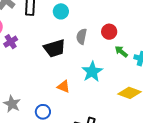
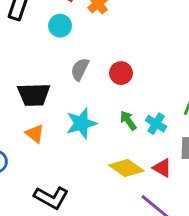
black trapezoid: (55, 48) -> (34, 95), moved
green arrow: (121, 52) -> (128, 121), moved

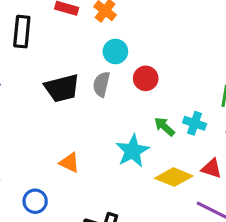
cyan circle: (60, 26) -> (115, 51), moved
black trapezoid: (34, 95) -> (62, 88), moved
cyan star: (81, 123) -> (132, 151), moved

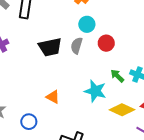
cyan star: (132, 151) -> (95, 91), turned -30

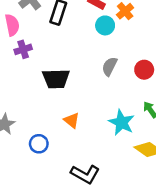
cyan circle: (87, 24) -> (105, 25), moved
black trapezoid: (50, 47) -> (56, 79), moved

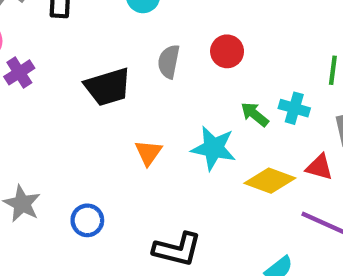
black trapezoid: (56, 79) -> (108, 87), moved
orange triangle: (72, 120) -> (148, 153), moved, turned 42

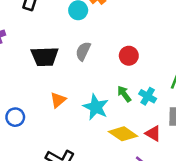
red circle: (227, 51) -> (129, 56), moved
blue circle: (87, 220) -> (15, 117), moved

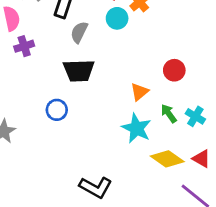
gray semicircle: (83, 51) -> (79, 32), moved
orange triangle: (58, 100) -> (139, 92), moved
blue circle: (15, 117) -> (57, 110), moved

